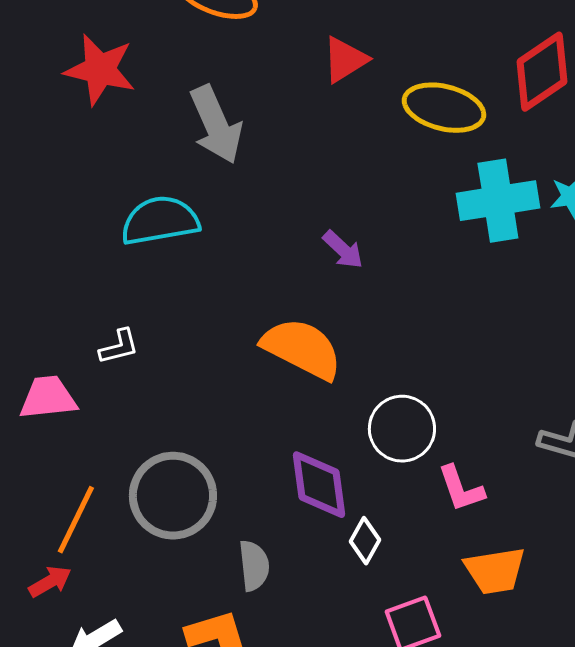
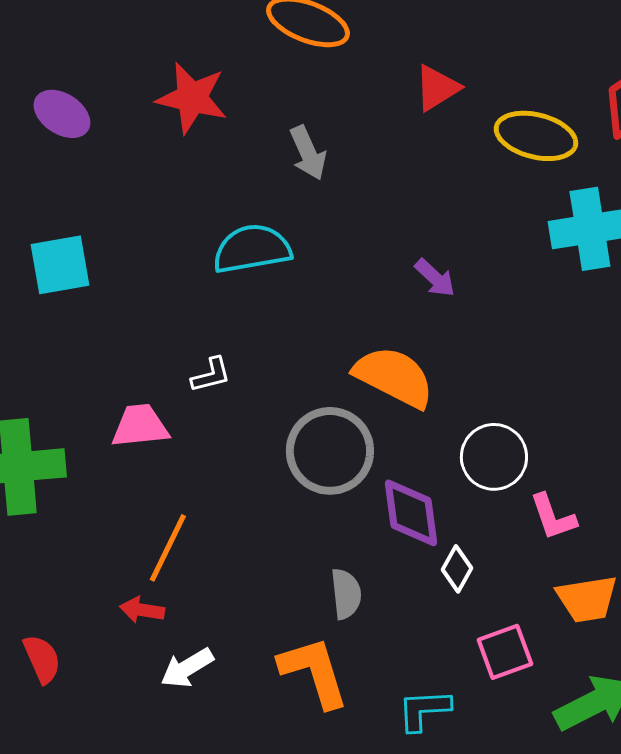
gray arrow: (216, 125) -> (308, 153), size x0.7
gray circle: (173, 496) -> (330, 451), moved
red arrow: (50, 582) -> (142, 610), turned -141

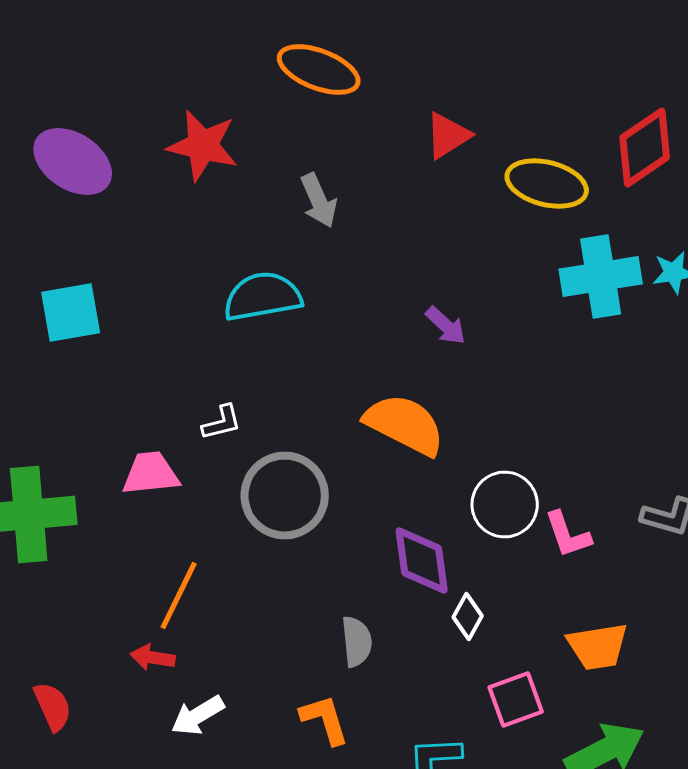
purple ellipse: (62, 114) -> (73, 162), size x1.4
gray circle: (330, 451) -> (285, 496), moved
pink L-shape: (553, 517) -> (568, 534), moved
orange L-shape: (314, 672) -> (325, 720), size x0.7

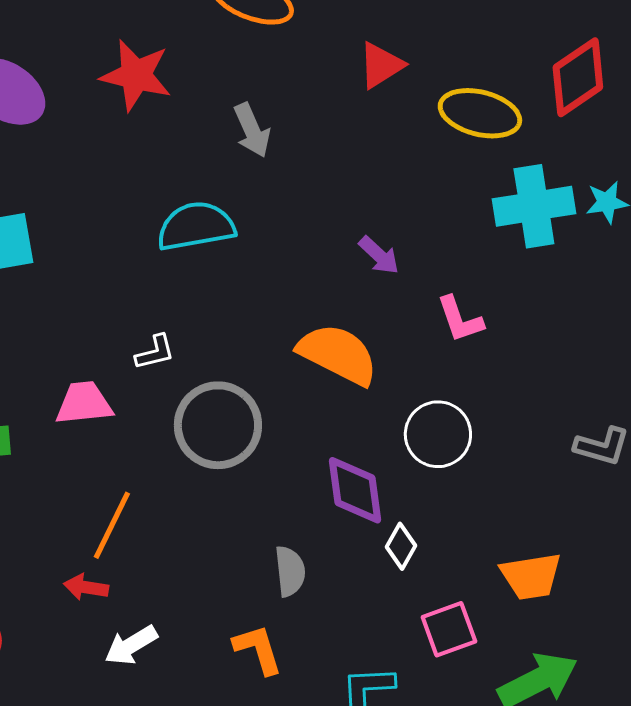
pink L-shape: (568, 534) -> (460, 319), moved

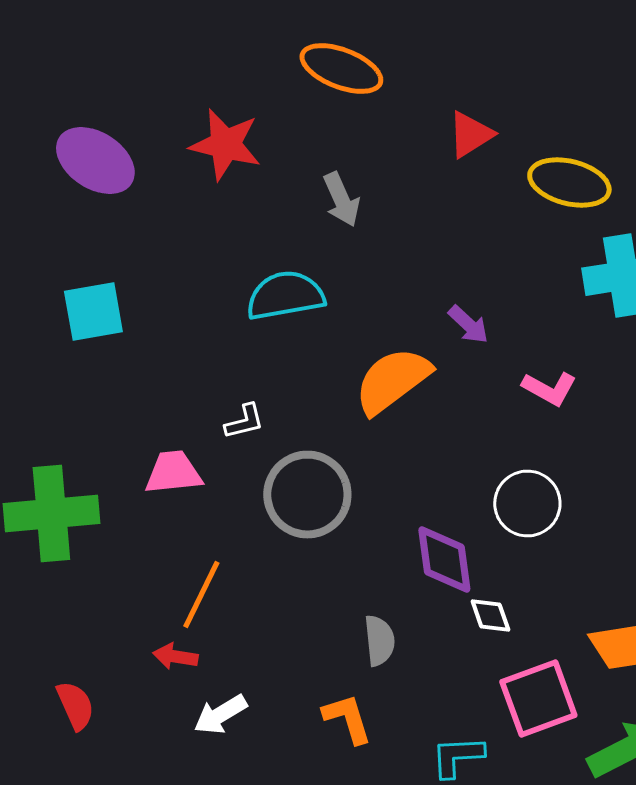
pink L-shape: (460, 319) -> (549, 388), turned -42
orange semicircle: (338, 354) -> (392, 380), moved, turned -64
white diamond: (401, 546) -> (490, 616), turned -48
pink square: (449, 629) -> (538, 698), size x1.4

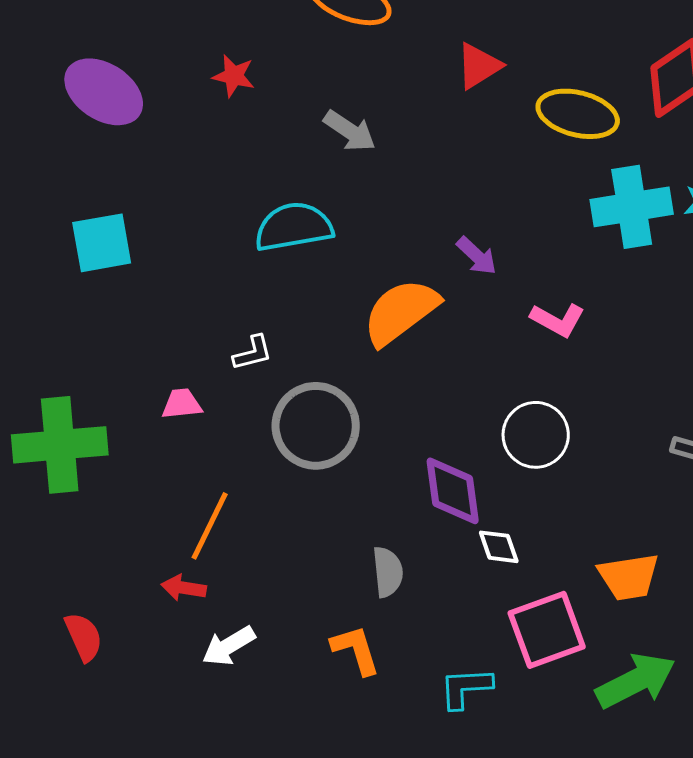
red star: (225, 144) -> (234, 76), size x0.6
gray arrow: (341, 200) -> (350, 131), turned -32
pink trapezoid: (173, 472) -> (182, 404), size x0.7

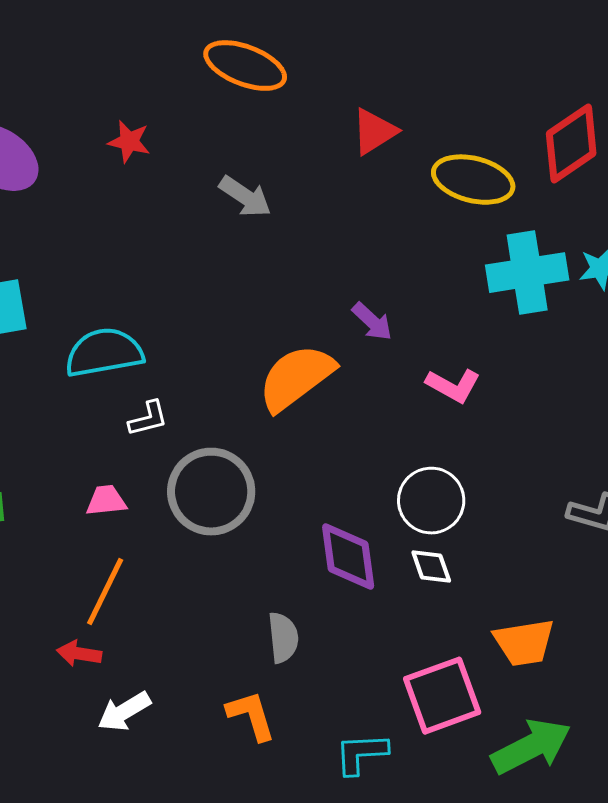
cyan semicircle: (294, 227) -> (104, 353), moved
pink trapezoid: (182, 404) -> (106, 501), moved
white diamond: (499, 547) -> (431, 567), moved

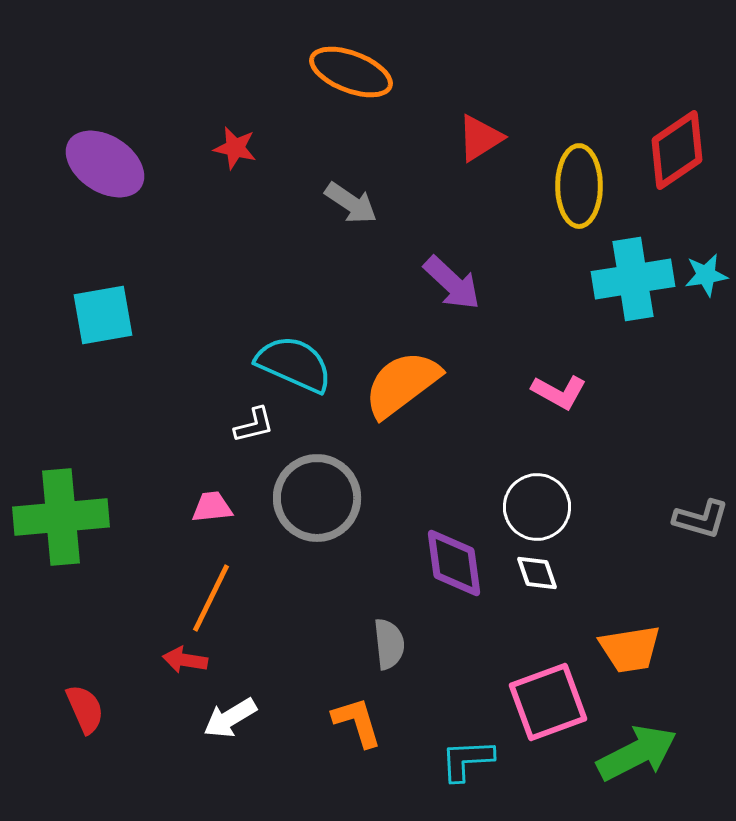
yellow ellipse: (473, 180) -> (579, 186), turned 76
purple arrow: (372, 322) -> (452, 283), moved, size x1.4
cyan semicircle: (104, 353) -> (294, 364), moved, turned 34

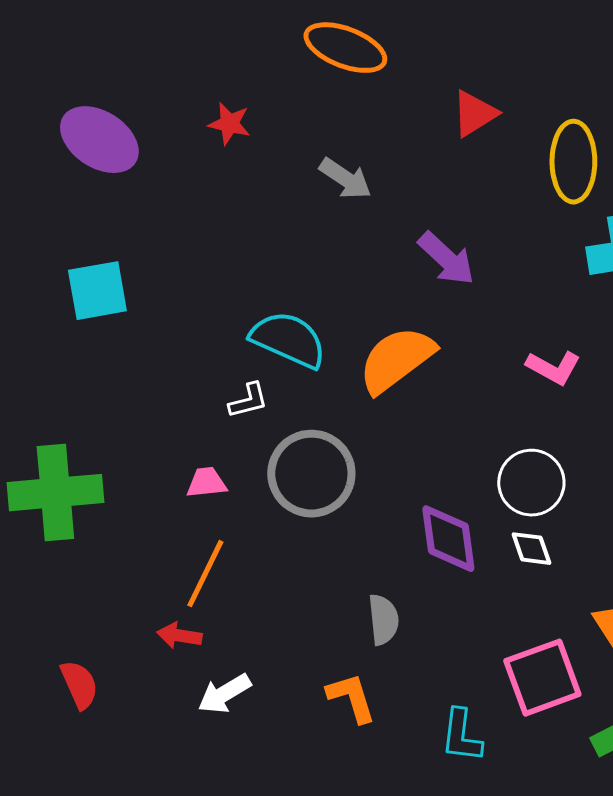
cyan L-shape: (467, 760) -> (461, 736), turned -80

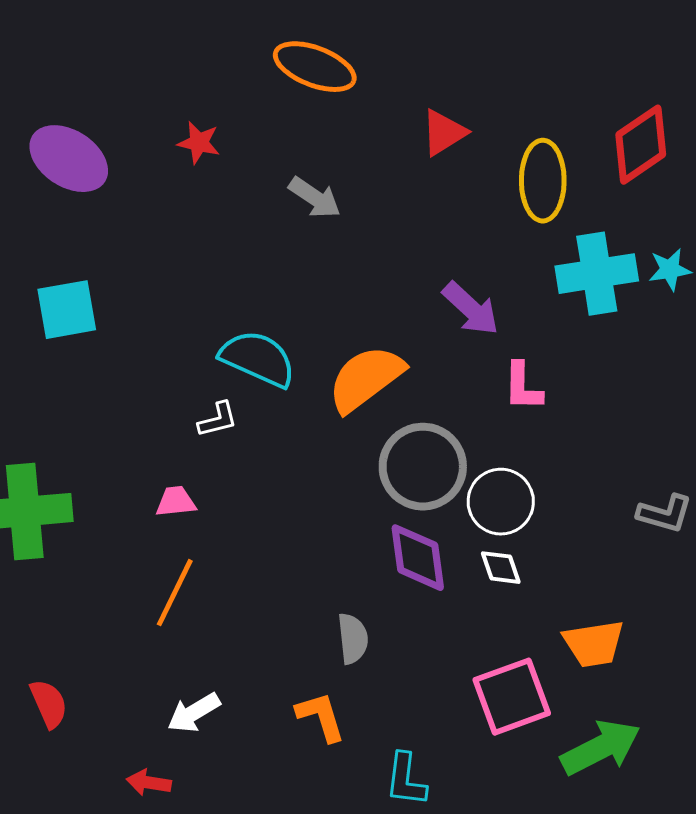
purple arrow: (446, 259) -> (471, 309), moved
pink L-shape: (553, 368) -> (523, 387), turned 62
gray circle: (311, 474) -> (423, 467), moved
red arrow: (179, 636) -> (149, 783), moved
cyan L-shape: (461, 736) -> (406, 780), moved

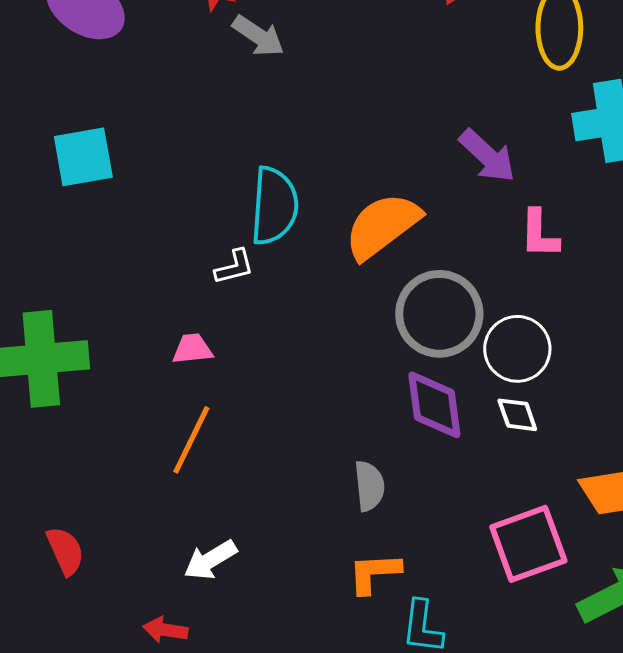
gray arrow: (315, 198) -> (258, 36), moved
cyan semicircle: (258, 359) -> (274, 206), turned 70
orange L-shape: (321, 717) -> (374, 573), moved, turned -76

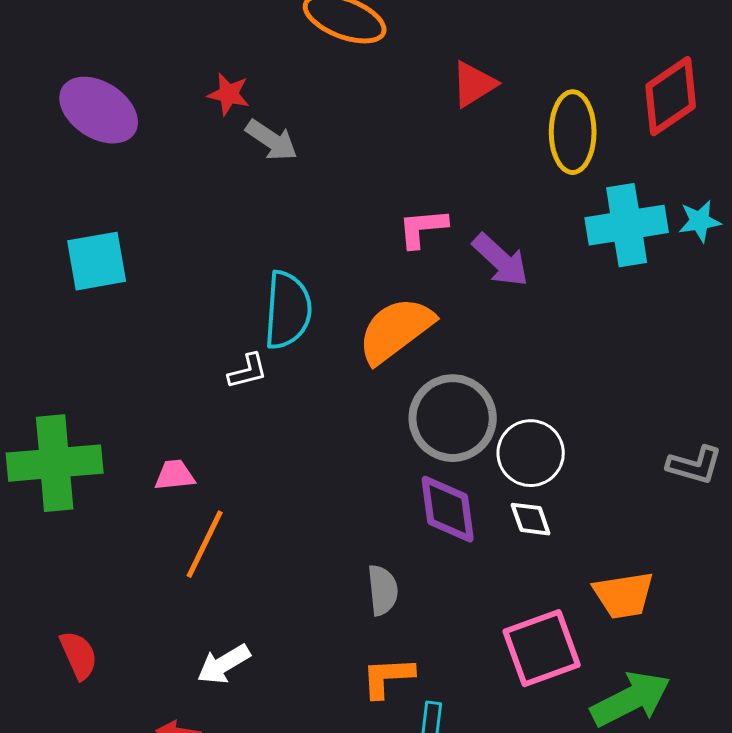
pink L-shape: (539, 234) -> (423, 228), moved, turned 84
pink trapezoid: (192, 349) -> (175, 475), moved

